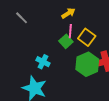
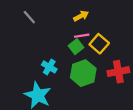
pink line: (70, 31) -> (82, 36), turned 72
green hexagon: (87, 64) -> (83, 73), moved

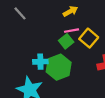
cyan cross: (49, 67) -> (40, 62), turned -32
green hexagon: (83, 73) -> (59, 67), moved

